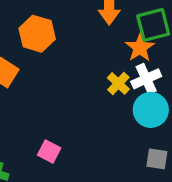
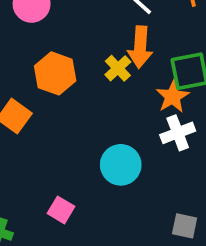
yellow cross: (118, 83) -> (118, 68), moved
cyan circle: (151, 110) -> (121, 165), moved

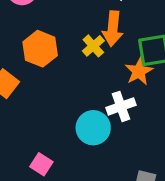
white cross: (178, 133) -> (121, 106), moved

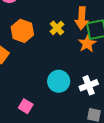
orange arrow: (113, 29) -> (82, 18), moved
white cross: (121, 106) -> (89, 85), moved

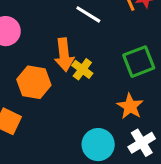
orange arrow: (82, 18) -> (64, 55), moved
orange star: (87, 44) -> (130, 106), moved

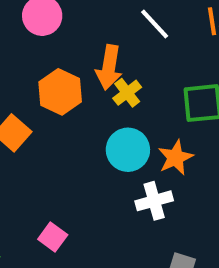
white cross: (142, 143) -> (154, 201), moved
cyan circle: (98, 145) -> (128, 150), moved

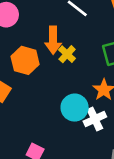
cyan circle: (128, 150) -> (75, 108), moved

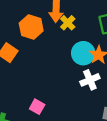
cyan circle: (75, 108) -> (83, 53), moved

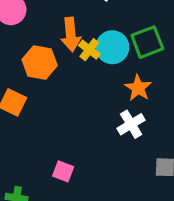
cyan circle: (83, 53) -> (112, 47), moved

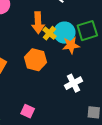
orange hexagon: (40, 62) -> (36, 60), moved
orange star: (138, 88) -> (71, 45), moved, turned 30

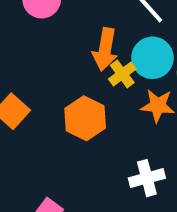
cyan circle: (64, 33) -> (152, 58), moved

